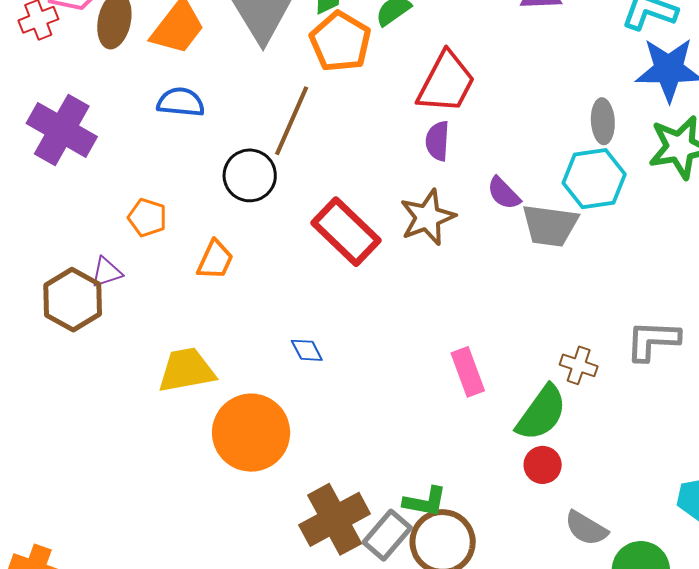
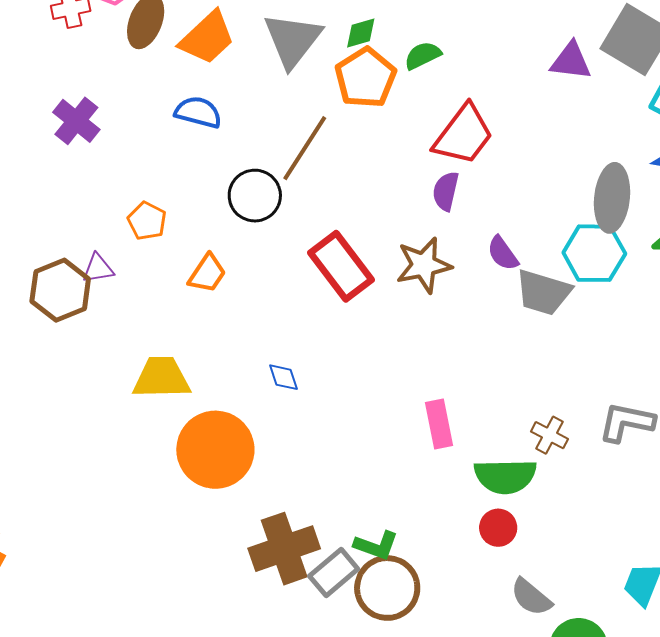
gray ellipse: (603, 121) -> (612, 198), size x1.5
purple cross: (62, 130) -> (76, 121), size x0.7
green semicircle: (541, 413) -> (505, 476), turned 44

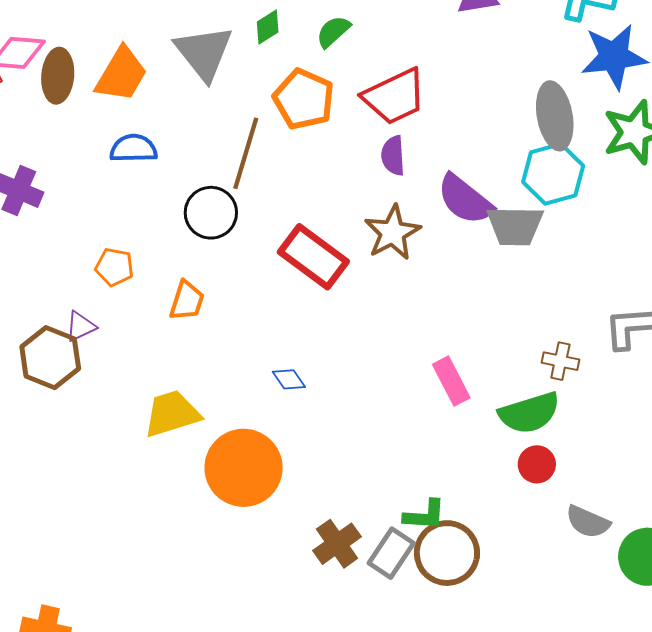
orange pentagon: (365, 78) -> (304, 99), moved
red trapezoid: (463, 135) -> (395, 97), turned 44
purple semicircle: (503, 253) -> (465, 199), size x1.6
brown cross: (284, 549) -> (337, 544), size x0.7

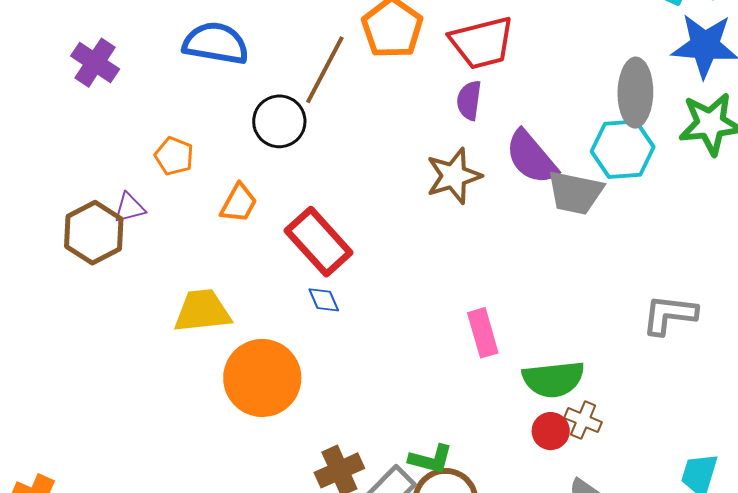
blue semicircle: (133, 148) -> (216, 43), size x1.4
red rectangle: (313, 257) -> (319, 242), moved
brown cross: (560, 361) -> (583, 420), moved

